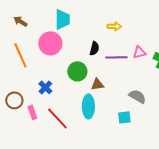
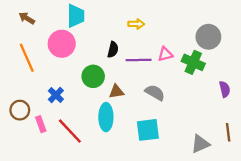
gray semicircle: (137, 96) -> (155, 93), moved
cyan square: (124, 117) -> (148, 130), size x1.5

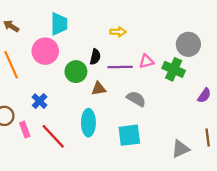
green circle: (93, 76) -> (76, 72), moved
purple semicircle: (225, 89) -> (204, 95), turned 49
brown triangle: (116, 91) -> (99, 89), moved

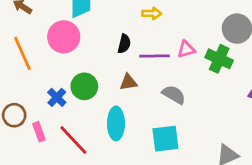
green circle: (76, 72) -> (84, 86), moved

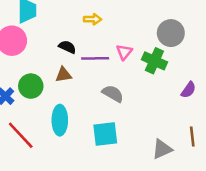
black semicircle: (124, 44) -> (67, 47), turned -78
pink triangle: (186, 49) -> (124, 52), turned -36
brown triangle: (128, 82) -> (64, 75), moved

